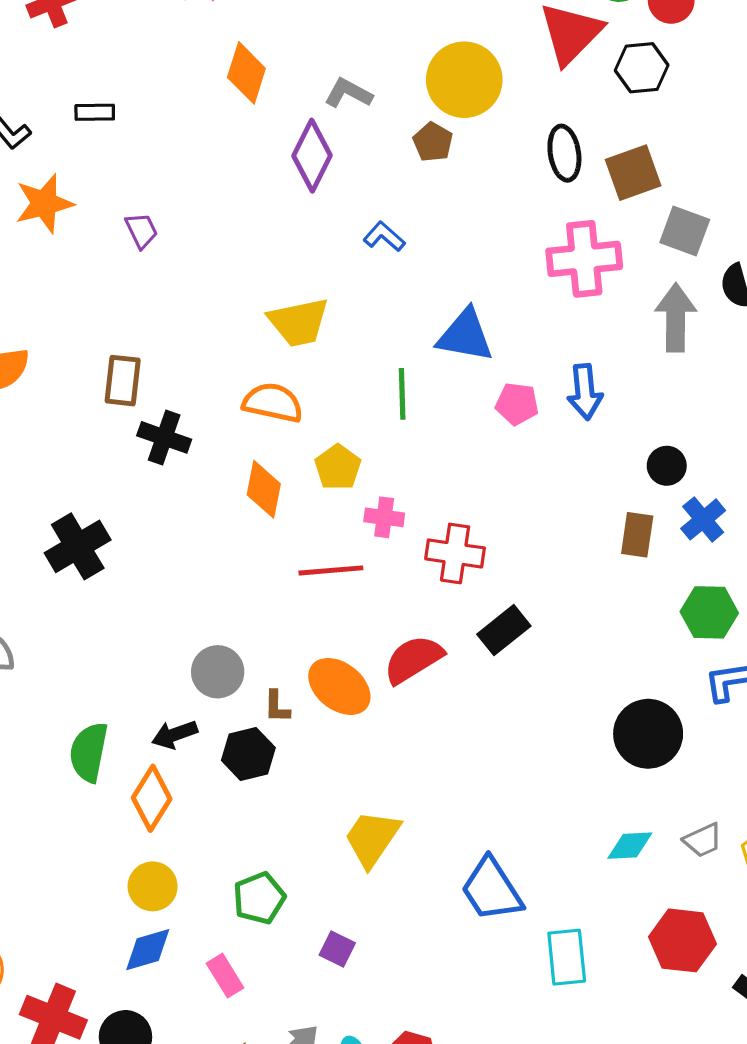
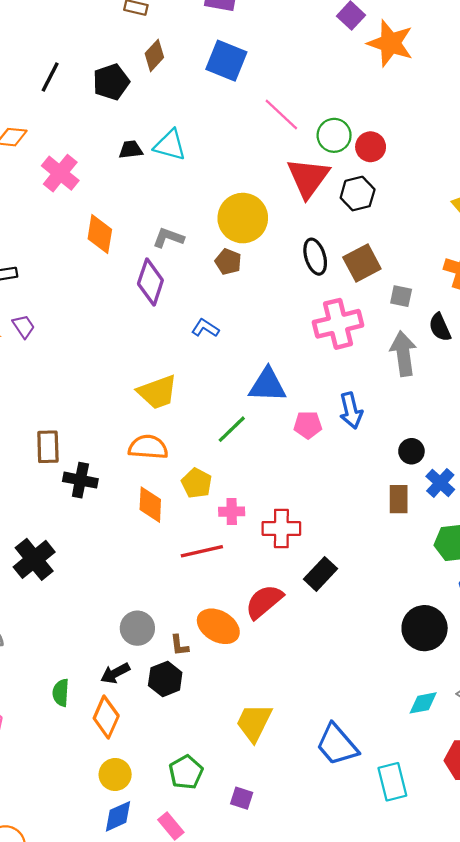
purple trapezoid: (141, 230) -> (24, 326), moved
gray square: (685, 231) -> (401, 296), size x0.7
green line: (402, 394) -> (232, 429), turned 56
green semicircle: (89, 752) -> (61, 693), size x0.7

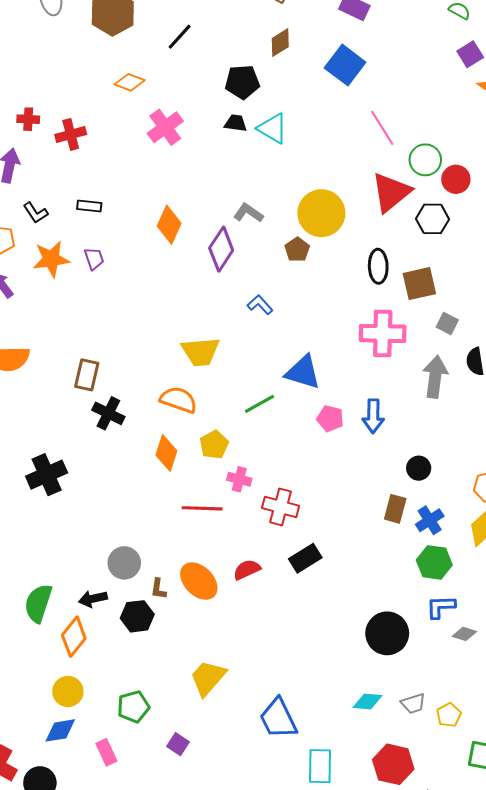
black pentagon: (111, 82) -> (242, 82), moved
orange diamond: (100, 234) -> (169, 225), moved
blue cross: (440, 483) -> (430, 520), moved
red semicircle: (264, 602) -> (247, 570), size x0.7
green semicircle: (61, 693) -> (38, 603), size x1.5

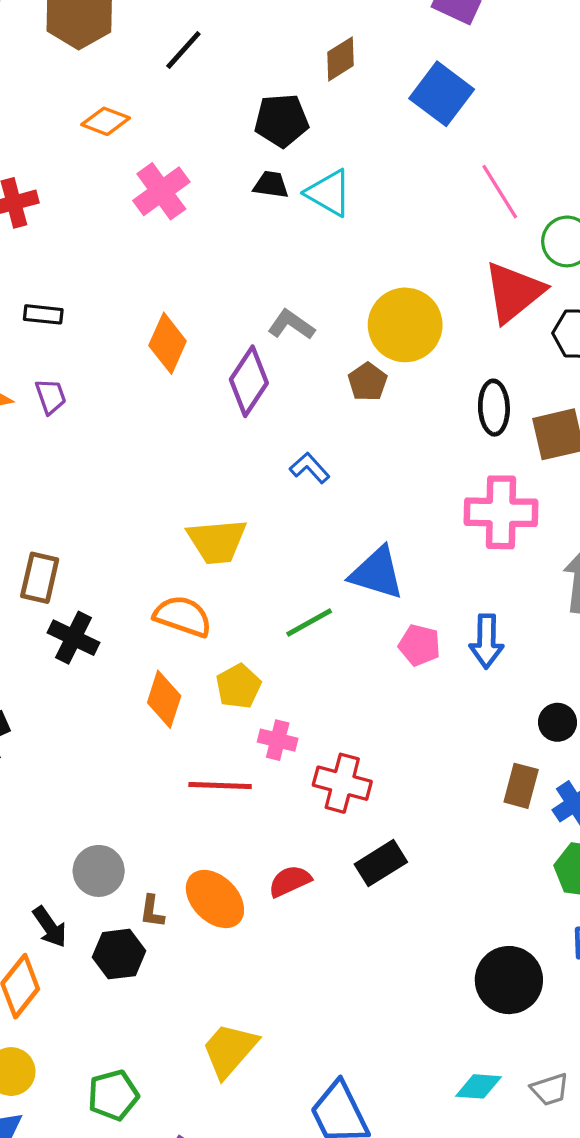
black arrow: (93, 599) -> (50, 927), turned -112

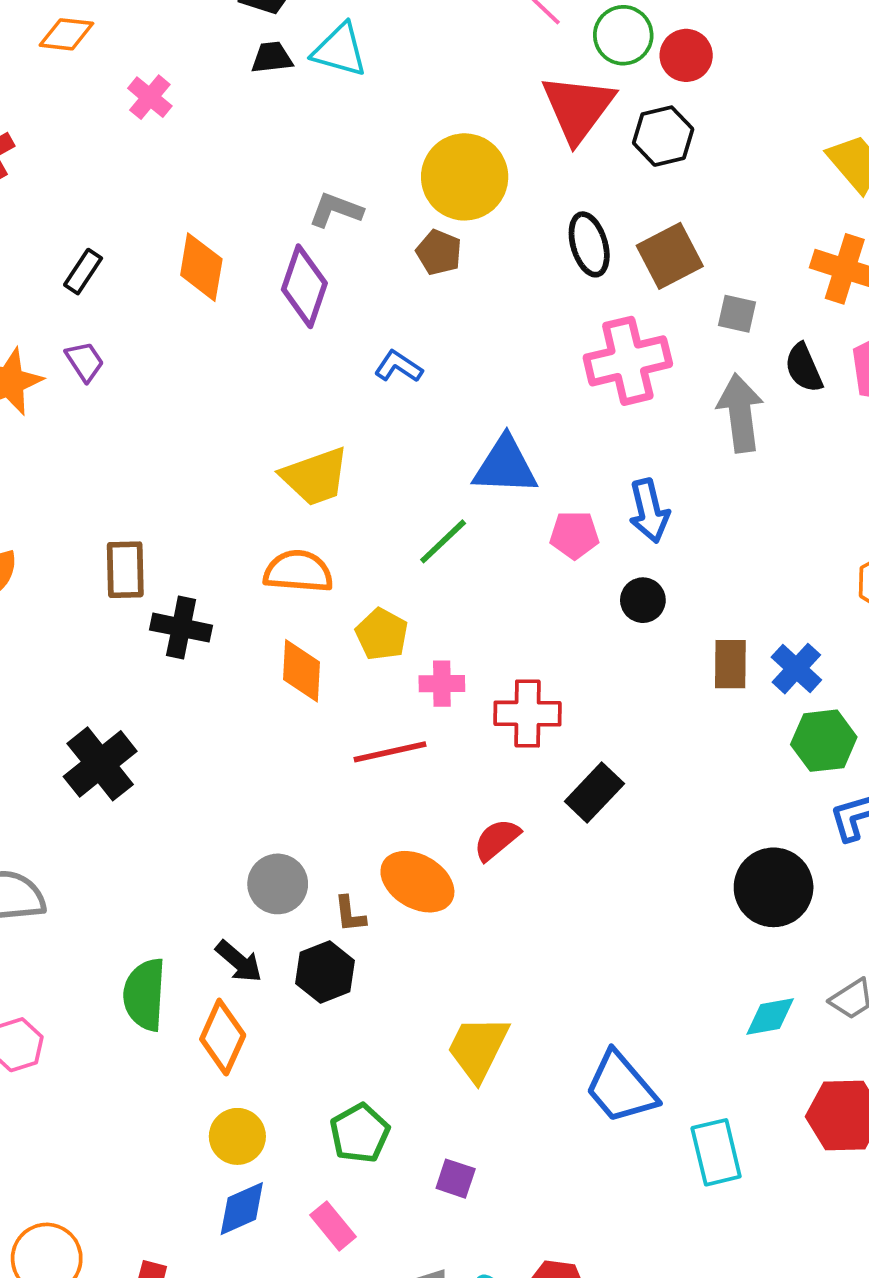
pink cross: (161, 191) -> (150, 97), size x0.7
black rectangle: (43, 314) -> (83, 272), moved, turned -48
black circle: (558, 722) -> (643, 600), moved

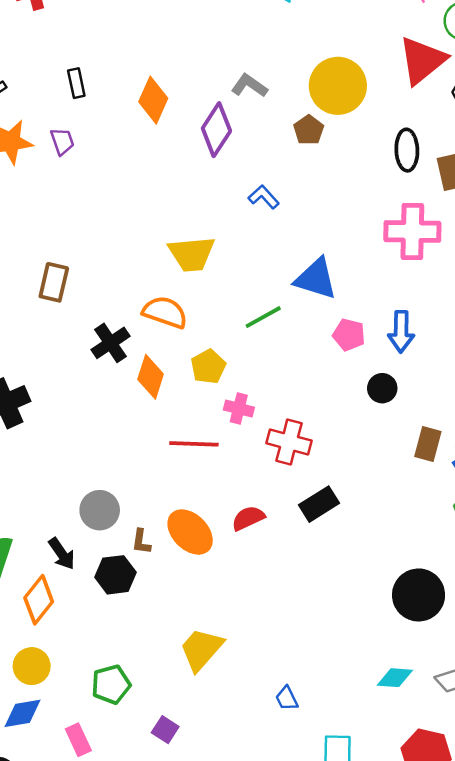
black rectangle: (83, 272) -> (76, 83), turned -60
black cross: (181, 628) -> (110, 343), moved, turned 30
blue trapezoid: (621, 1088) -> (287, 699), size x0.5

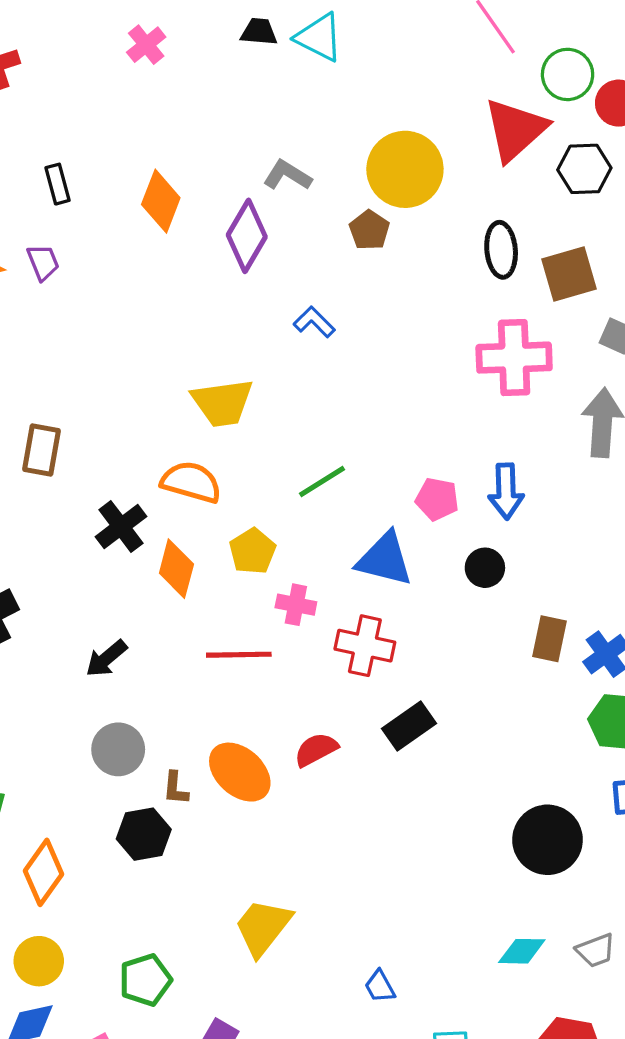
blue triangle: (316, 279) -> (385, 559), moved
black arrow: (62, 554) -> (106, 658), moved, turned 88

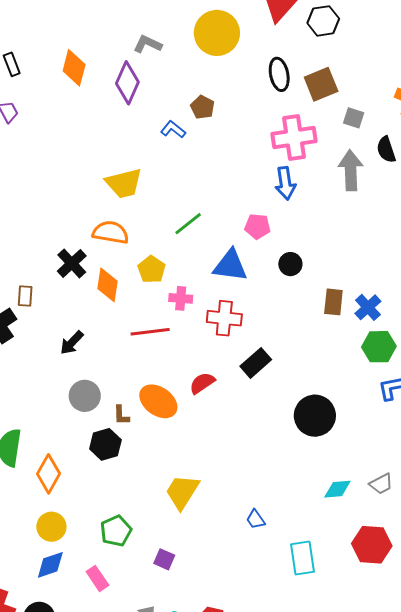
brown pentagon: (369, 230) -> (202, 107), moved
brown rectangle: (42, 450) -> (25, 296), moved, size x0.7
blue arrow: (506, 491) -> (285, 183), moved
black circle: (548, 840) -> (315, 416), moved

